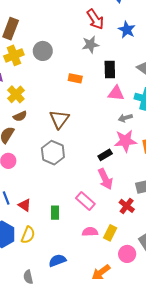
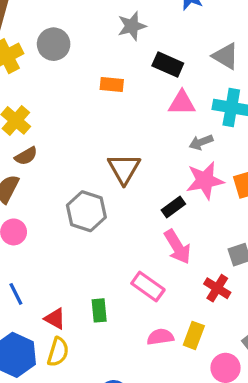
black rectangle: (110, 70) -> (168, 65), turned -60
brown triangle: (59, 119) -> (124, 169), moved
red triangle: (25, 205) -> (55, 319), moved

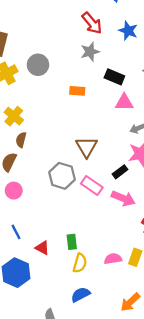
brown semicircle: (26, 156) -> (21, 140), turned 136
pink arrow: (178, 247) -> (123, 198), turned -35
pink rectangle: (148, 287) -> (92, 186), moved
yellow semicircle: (58, 352) -> (80, 263), moved

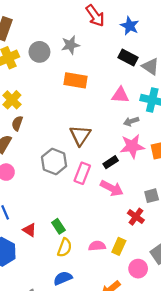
gray star: (90, 52) -> (70, 45), moved
black rectangle: (114, 77) -> (128, 57), moved
orange rectangle: (77, 91) -> (76, 80), size x1.5
pink rectangle: (92, 186) -> (82, 173), turned 72
green rectangle: (72, 242) -> (58, 226), turned -32

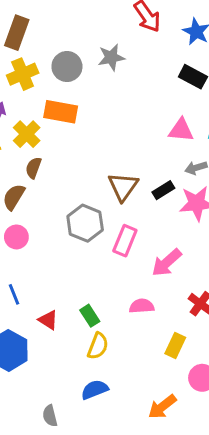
orange rectangle: (76, 80) -> (61, 112), moved
black rectangle: (111, 162) -> (163, 190), moved
pink arrow: (112, 188) -> (167, 263), turned 110
pink semicircle: (97, 246) -> (142, 306), moved

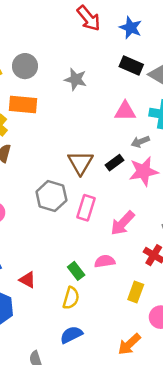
gray star: (111, 57) -> (76, 79), moved, turned 30
green rectangle: (90, 316) -> (76, 271), moved

